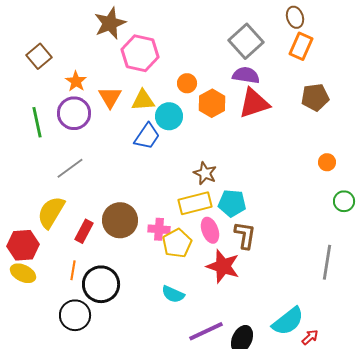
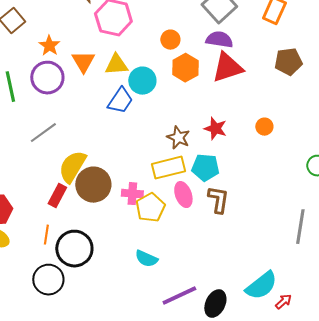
orange circle: (187, 83) -> (170, 40), moved
orange circle: (327, 162) -> (264, 127), moved
yellow semicircle: (51, 212) -> (72, 167), moved
red star: (223, 266) -> (215, 129), moved, size x0.7

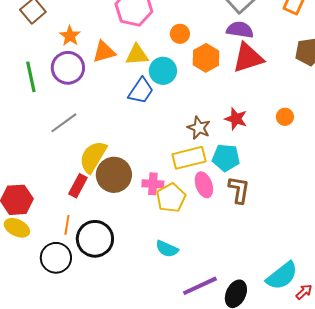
orange circle: (170, 40) -> (180, 34), moved
orange triangle: (83, 62) -> (104, 52), turned 45
black circle: (48, 280) -> (56, 258), moved

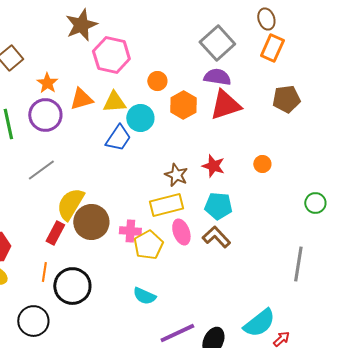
cyan pentagon: (226, 158) -> (218, 206), moved
brown L-shape: (239, 190) -> (216, 237), turned -52
black circle: (56, 258) -> (33, 321), moved

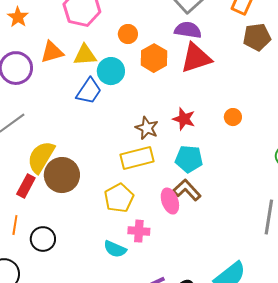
orange star: (47, 83) -> (18, 17), moved
brown pentagon: (286, 99) -> (257, 37), moved
pink cross: (130, 231) -> (139, 231), moved
pink ellipse: (181, 232) -> (170, 201), moved
black circle: (72, 286) -> (43, 239), size x0.7

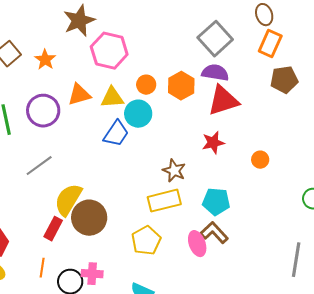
orange circle: (128, 34) -> (146, 85), moved
orange hexagon: (154, 58) -> (181, 86), moved
red star: (184, 119) -> (213, 143), moved, turned -30
pink cross: (139, 231) -> (92, 274), moved

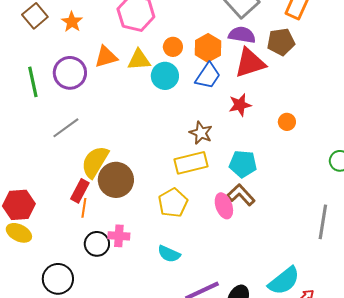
brown pentagon: (284, 80) -> (281, 42), moved
blue trapezoid: (116, 134) -> (208, 76), moved
orange line: (42, 268) -> (84, 208), moved

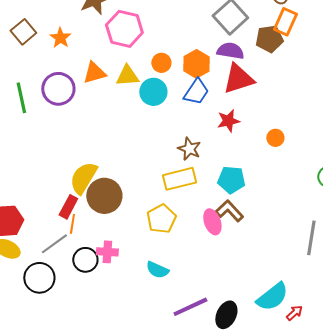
brown pentagon: (281, 42) -> (269, 39), moved
gray line: (66, 128) -> (54, 244), moved
black circle: (58, 279) -> (39, 278), moved

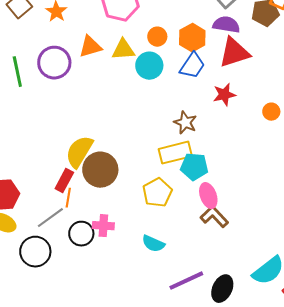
cyan pentagon: (231, 180) -> (194, 167), moved
brown L-shape: (229, 211) -> (214, 217), moved

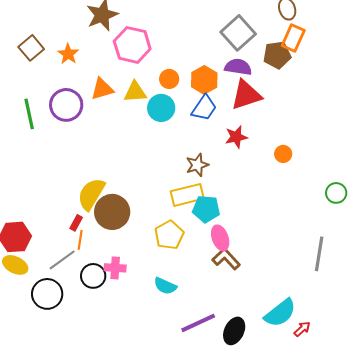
brown star: (185, 123) -> (197, 165), turned 30
red rectangle: (64, 181) -> (76, 223), size x0.7

